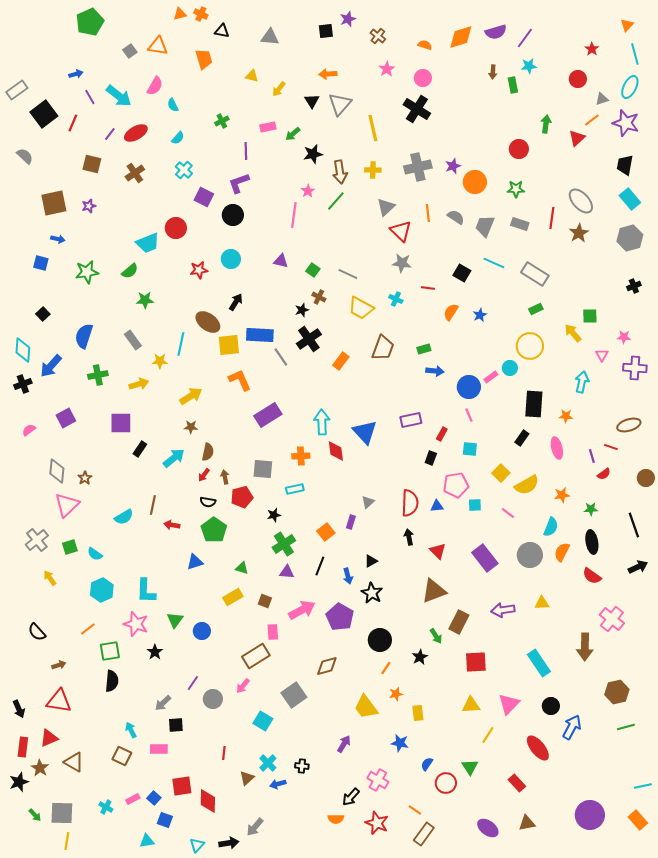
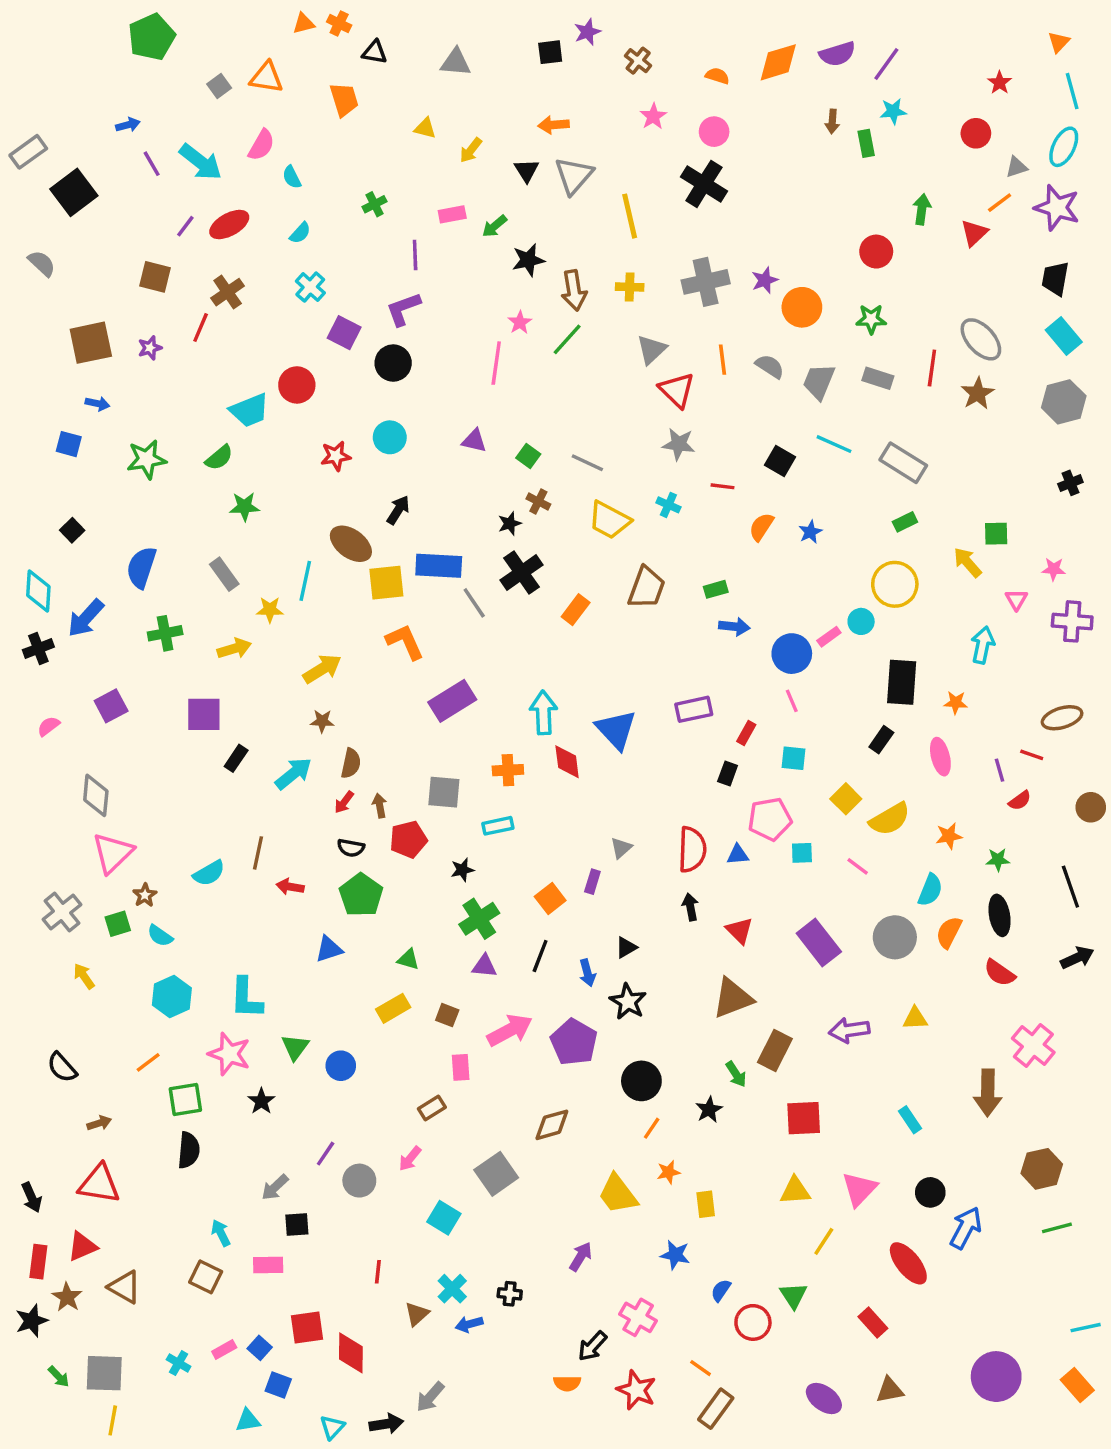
red line: (73, 123) -> (201, 328), moved
brown star: (85, 478) -> (145, 895), moved
brown rectangle: (256, 656) -> (432, 1108), size x0.6
cyan rectangle: (539, 663) -> (910, 1120), size x0.6

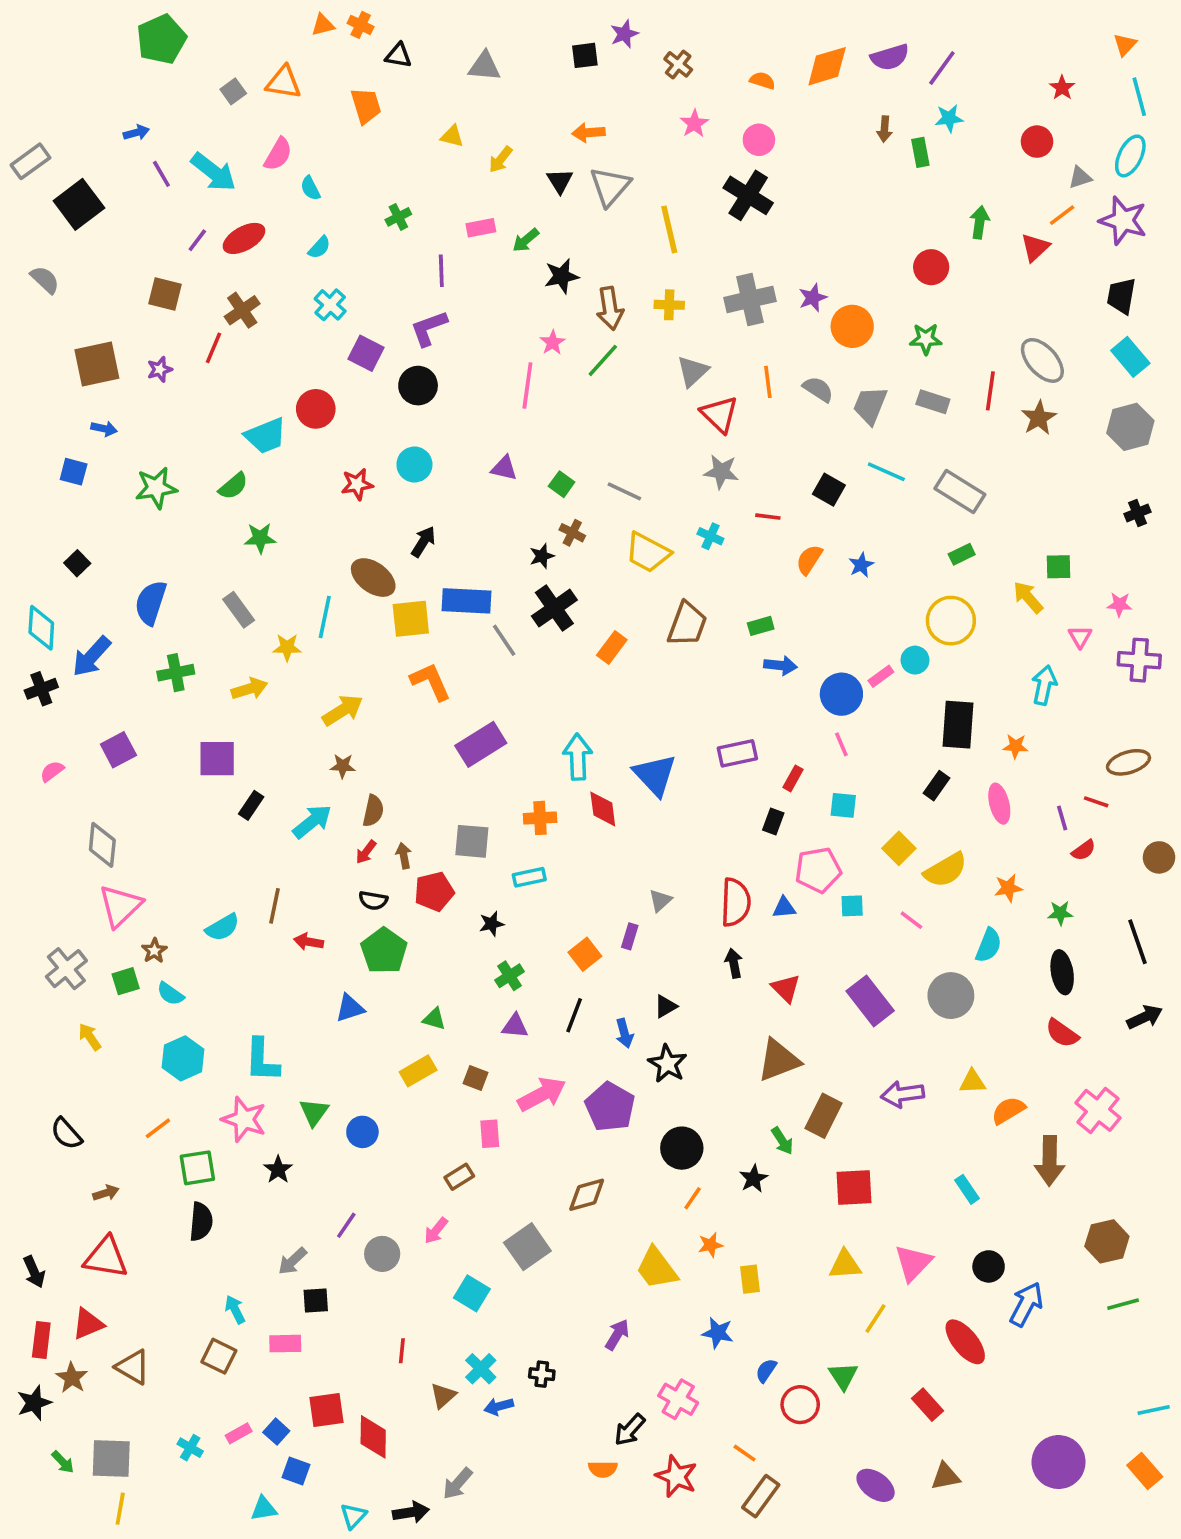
green cross: (479, 919) -> (510, 976), size x0.7
orange semicircle: (949, 932) -> (1008, 1110), moved, turned 32

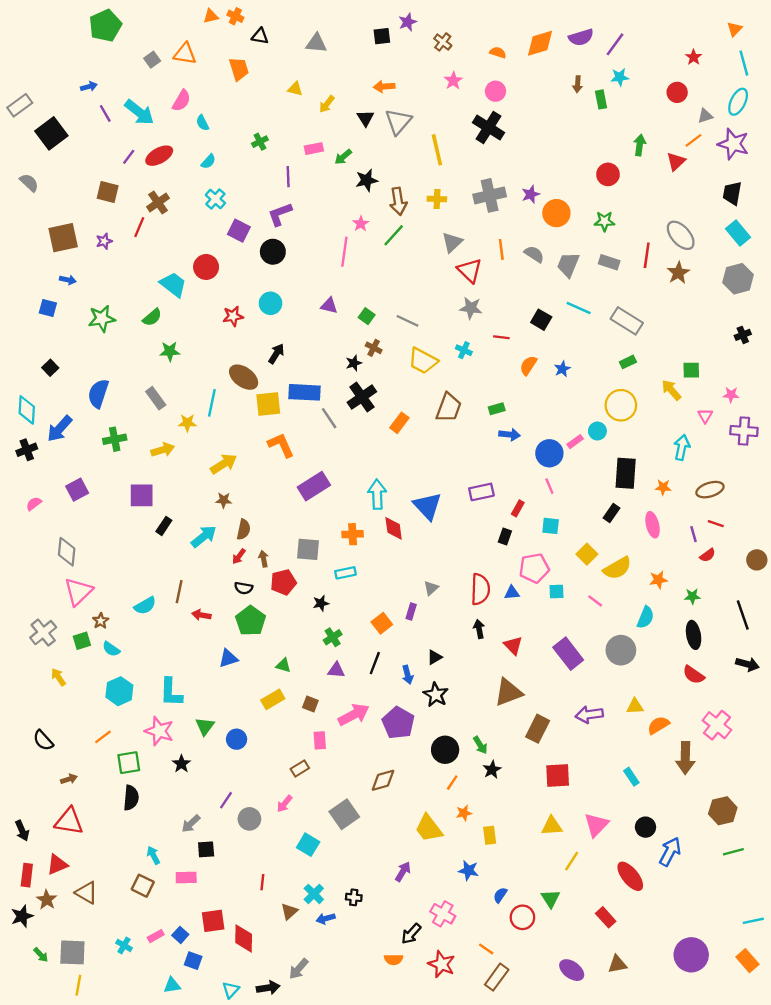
cyan trapezoid: (266, 436) -> (173, 285), turned -120
brown ellipse: (1128, 762) -> (710, 490), moved
black arrow: (1145, 1017) -> (747, 664), turned 40
green arrow: (782, 1141) -> (480, 745), moved

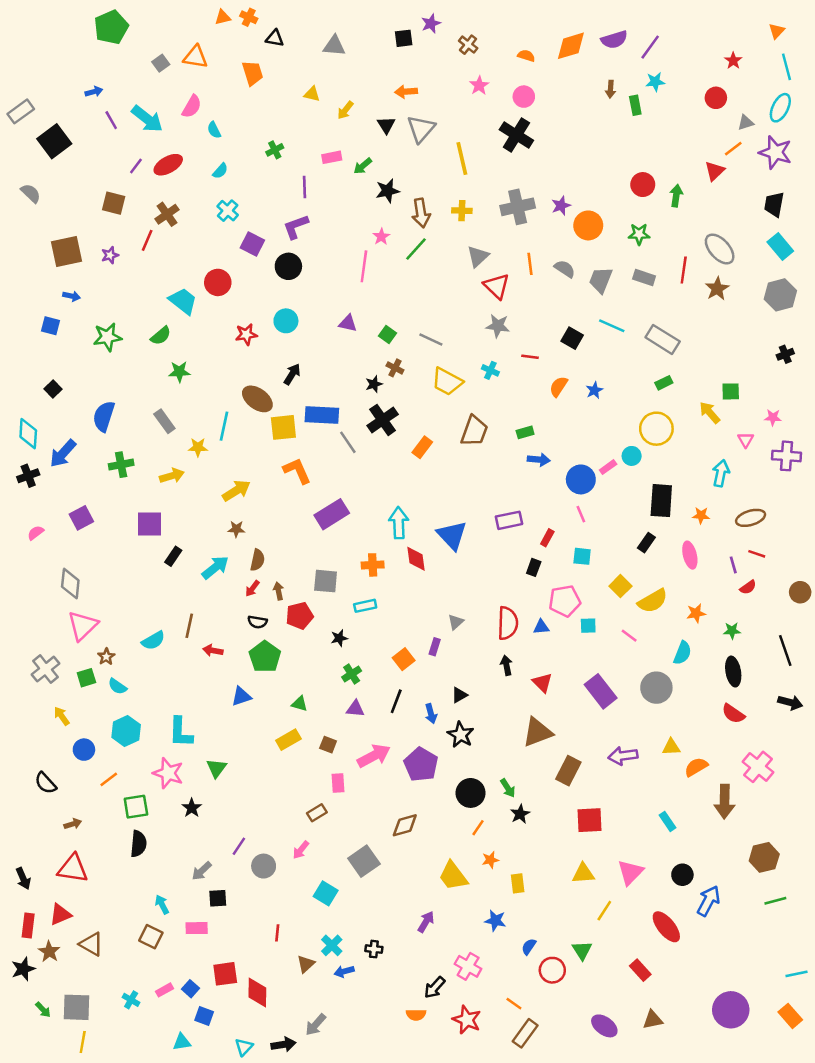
green arrow: (640, 145) -> (676, 196), moved
blue circle: (237, 739) -> (84, 750), moved

